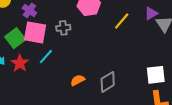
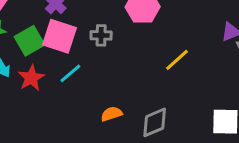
yellow line: (122, 21) -> (177, 60), moved

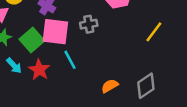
cyan line: (70, 73) -> (70, 60), turned -66

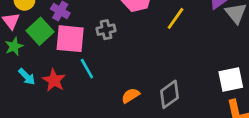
yellow line: (154, 32) -> (175, 18), moved
green square: (32, 40) -> (40, 31), moved

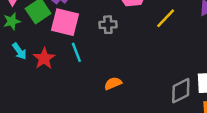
gray cross: (106, 30) -> (108, 25), moved
gray diamond: (170, 94) -> (181, 91), moved

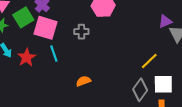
yellow line: (166, 18) -> (149, 61), moved
gray diamond: (181, 91) -> (140, 90), turned -30

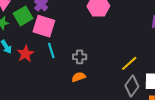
gray cross: (81, 32) -> (80, 57), moved
yellow line: (149, 61) -> (129, 63), moved

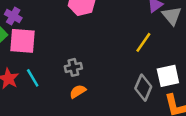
cyan line: (51, 51) -> (33, 78), moved
yellow line: (129, 63) -> (143, 42), moved

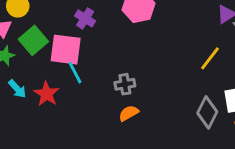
purple cross: (13, 16) -> (85, 18), moved
cyan line: (33, 78) -> (75, 73), moved

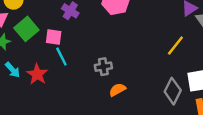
pink square: (66, 50) -> (54, 37), size x0.6
orange semicircle: (129, 113) -> (117, 90), moved

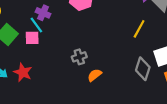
cyan line: (61, 56) -> (36, 25), moved

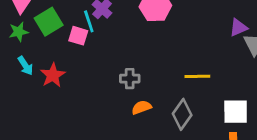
yellow line: (139, 29) -> (197, 76), moved, turned 42
gray diamond: (143, 69) -> (182, 114), moved

